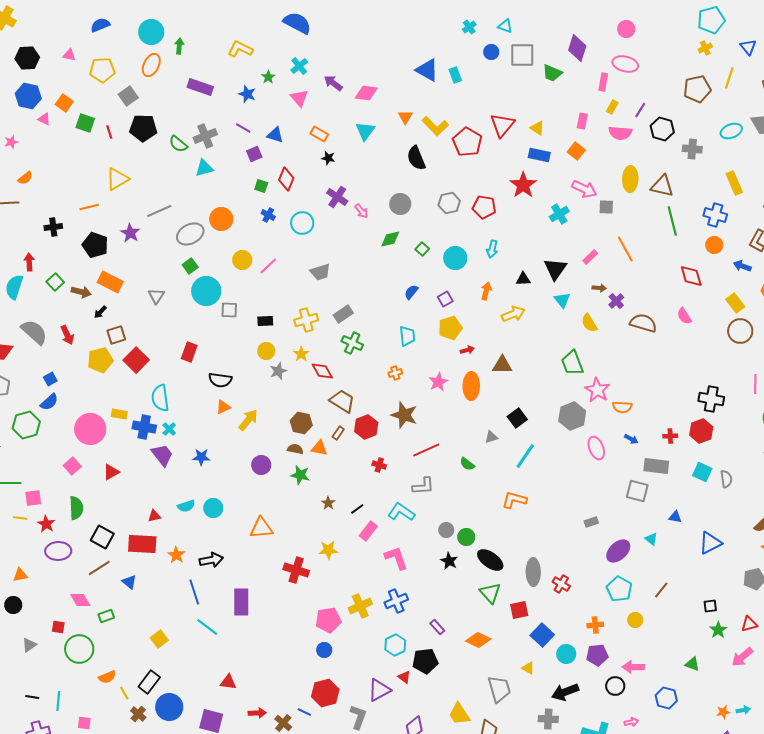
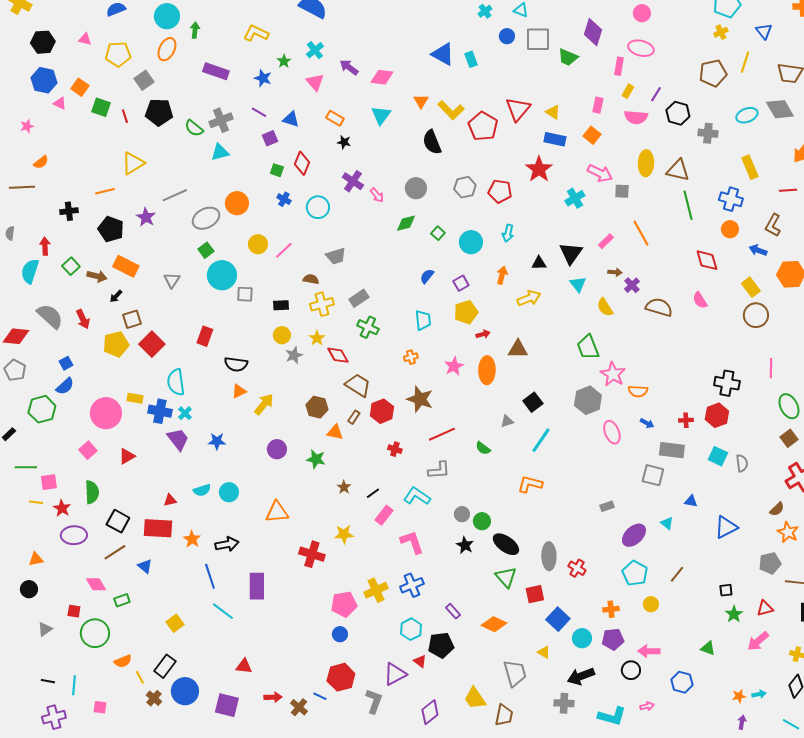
brown semicircle: (295, 449) -> (311, 279), moved

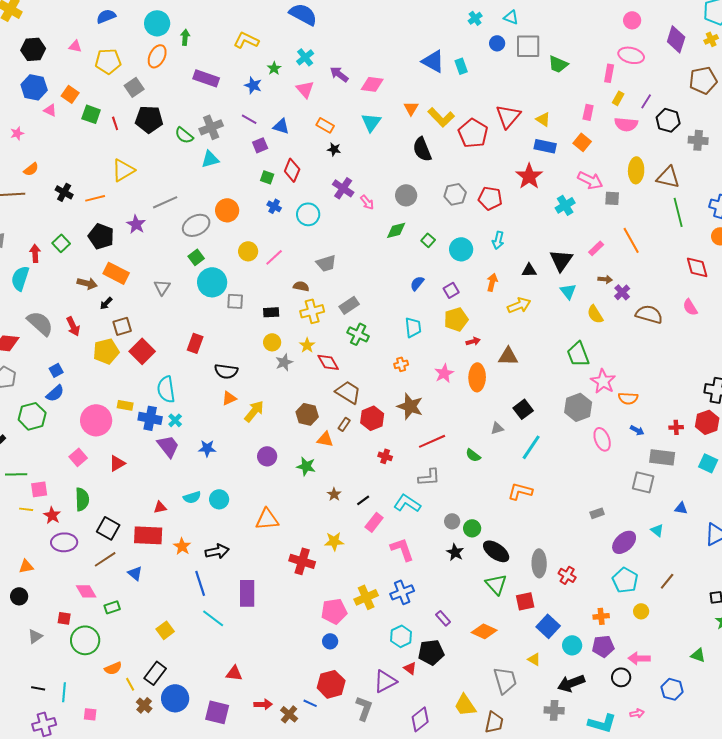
purple diamond: (593, 32) -> (676, 39), moved
black cross: (69, 211) -> (64, 192), moved, turned 36
green square: (71, 266) -> (61, 243), moved

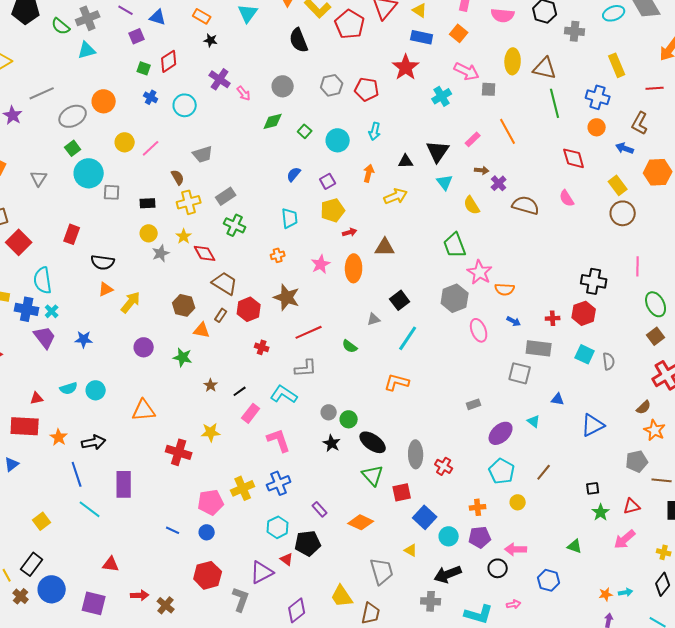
red diamond: (292, 170) -> (169, 61), turned 35
brown semicircle: (301, 286) -> (178, 177), turned 49
blue triangle: (135, 573) -> (12, 464), turned 42
blue line: (310, 703) -> (173, 530), moved

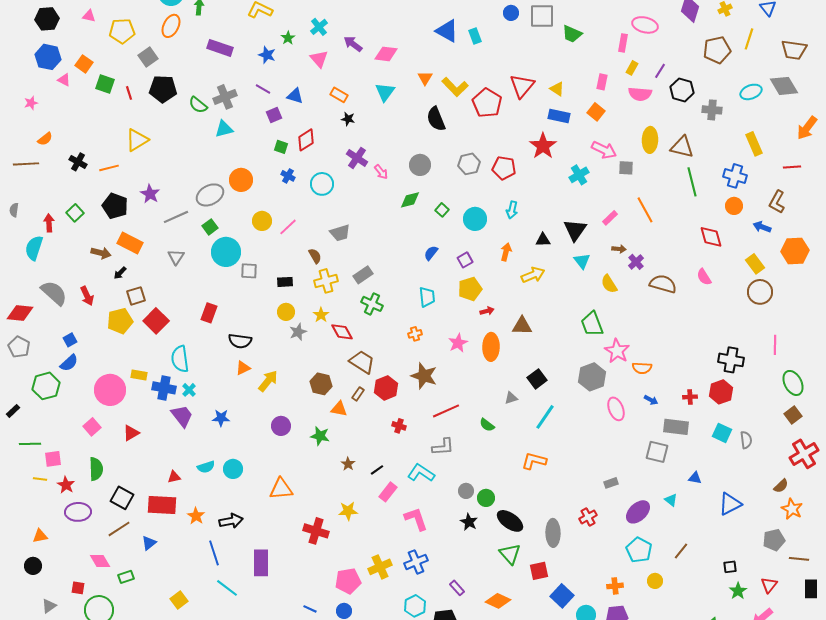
gray line: (42, 93) -> (176, 217), moved
red cross: (444, 466) -> (588, 517), moved, turned 30
red triangle: (632, 506) -> (769, 585), turned -36

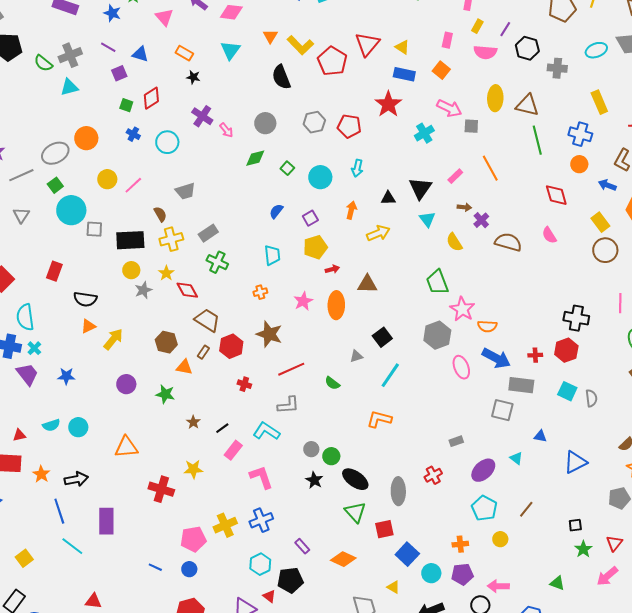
black rectangle: (285, 282) -> (130, 240), size x1.8
blue arrow: (651, 400) -> (496, 358), size x2.0

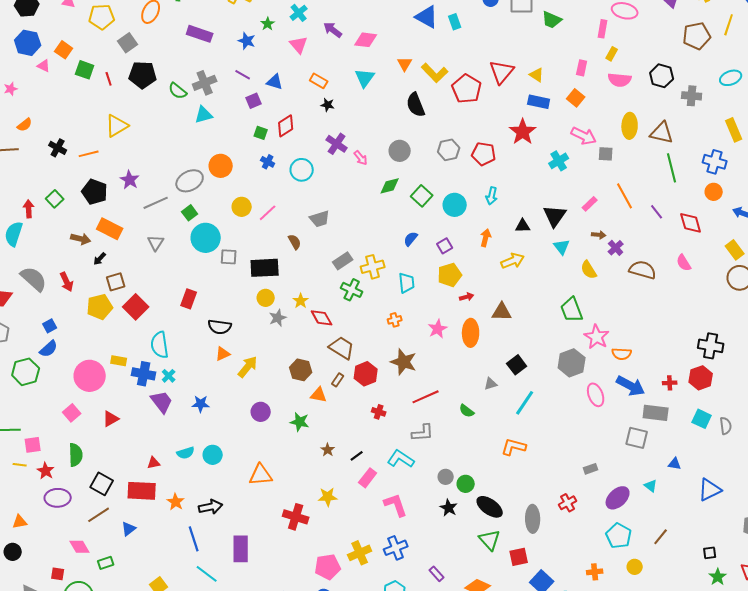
purple line: (505, 29) -> (657, 212), moved, turned -70
green square: (287, 168) -> (422, 196), size x1.5
yellow cross: (171, 239) -> (373, 267), moved

